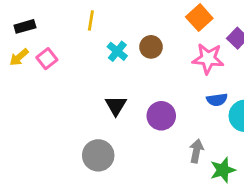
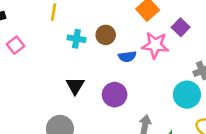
cyan cross: (117, 51) -> (76, 39), turned -30
blue semicircle: (217, 100) -> (127, 57), moved

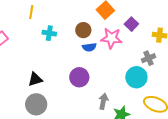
brown circle: (106, 35) -> (83, 30), moved
black triangle: (75, 86) -> (35, 79), moved, turned 42

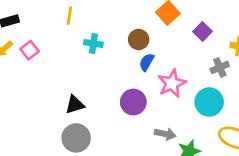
pink star: (111, 38) -> (172, 83), moved, turned -30
blue semicircle: (89, 47) -> (147, 62), turned 128
gray cross: (148, 58) -> (220, 67), moved
gray arrow: (103, 101) -> (165, 134), turned 91

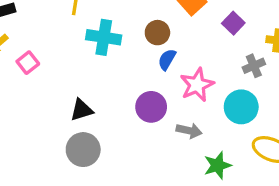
cyan cross: (93, 43) -> (104, 37), size x1.5
pink square: (30, 50) -> (28, 63), moved
gray arrow: (165, 134) -> (189, 131), moved

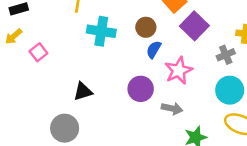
purple square: (233, 23) -> (194, 26), moved, size x1.5
cyan circle: (241, 107) -> (230, 90), moved
gray circle: (83, 150) -> (65, 128), moved

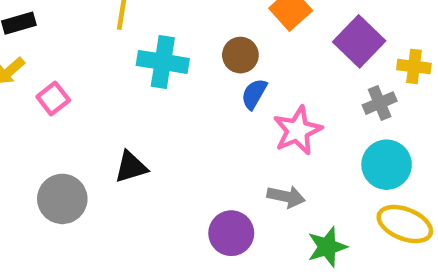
purple square: (194, 26) -> (359, 41), moved
purple circle: (141, 89) -> (231, 233), moved
gray circle: (65, 128) -> (62, 199), moved

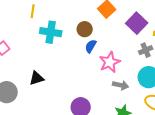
gray arrow: (286, 197) -> (121, 85), moved

